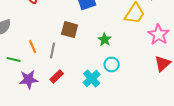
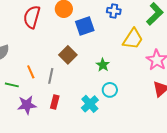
brown square: (70, 30) -> (68, 55), turned 30
red rectangle: (57, 76) -> (55, 102), turned -32

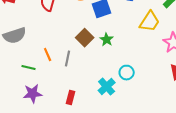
green star: (103, 65) -> (107, 40), moved
red rectangle: (55, 102) -> (71, 98), moved
purple star: (27, 105) -> (33, 94), moved

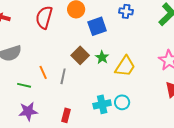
yellow trapezoid: (150, 22) -> (125, 66), moved
cyan circle: (127, 73) -> (122, 102), moved
cyan cross: (107, 87) -> (102, 104), turned 30

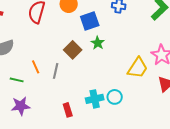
green star: (102, 57) -> (98, 43), moved
yellow trapezoid: (125, 66) -> (138, 68), moved
red rectangle: (66, 115) -> (68, 110), moved, turned -32

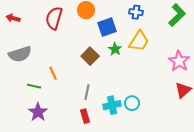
yellow trapezoid: (138, 68) -> (139, 41), moved
gray line: (56, 71) -> (87, 92), moved
purple star: (21, 106) -> (38, 112), turned -30

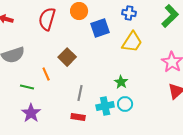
green star: (115, 49) -> (121, 82), moved
brown square: (90, 56) -> (67, 57), moved
red rectangle: (85, 116) -> (78, 117), turned -64

